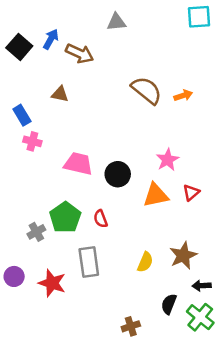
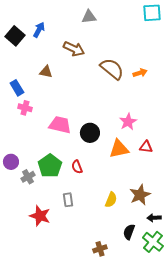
brown arrow: (80, 54) -> (74, 49), moved
red triangle: (191, 193) -> (146, 147), turned 48
gray rectangle: (89, 262) -> (68, 200), size x0.6
purple circle: (14, 276) -> (11, 162), moved

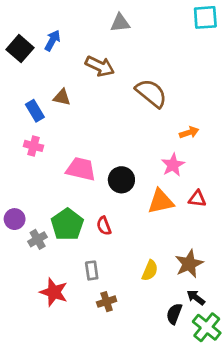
orange arrow: (140, 73) -> (189, 132), moved
blue rectangle: (17, 88) -> (35, 111), moved
black arrow: (154, 218) -> (196, 298), moved, turned 40
brown cross: (100, 249) -> (107, 302), moved

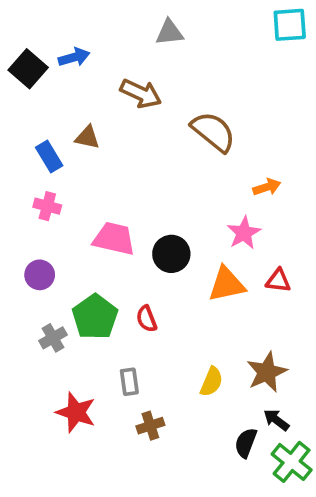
blue arrow: (52, 40) -> (74, 57), turned 45
purple circle: (15, 219) -> (40, 275), moved

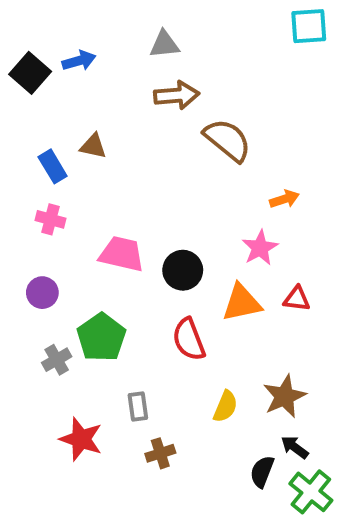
gray triangle: (169, 32) -> (164, 44), moved
brown arrow: (141, 94) -> (177, 95), moved, turned -30
red semicircle: (147, 319) -> (189, 339), moved, size x1.5

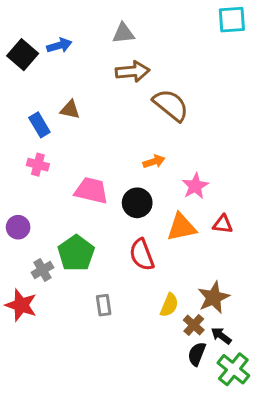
orange arrow: (284, 199) -> (154, 162), moved
purple circle: (42, 293) -> (18, 227), moved
red star: (81, 439) -> (21, 305), moved
brown cross: (160, 453) -> (194, 325), moved, turned -30

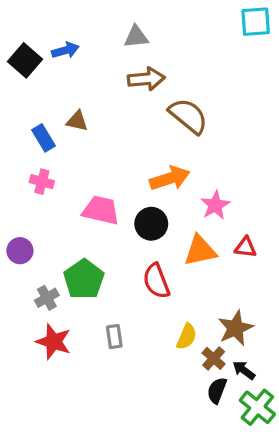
orange arrow: (154, 162) -> (170, 178), size x1.6
red star: (21, 305) -> (54, 342), moved

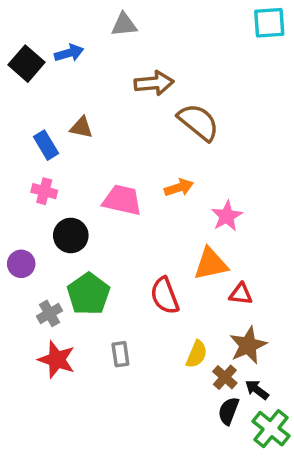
gray triangle: (136, 37) -> (124, 25), moved
orange arrow: (170, 178) -> (179, 188), size x0.7
pink trapezoid: (101, 210) -> (122, 200), moved
black circle: (151, 224) -> (71, 235), moved
red triangle: (246, 247) -> (241, 294), moved

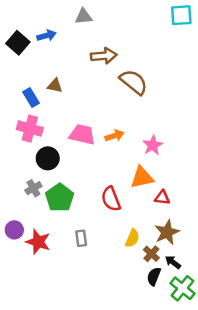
orange arrow: (179, 188) -> (114, 136), moved
pink cross: (44, 191) -> (30, 129), size x1.5
purple circle: (21, 264) -> (14, 230), moved
gray cross: (50, 313) -> (33, 188), moved

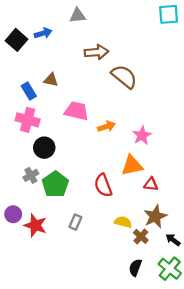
pink trapezoid: (82, 134) -> (76, 111), moved
gray rectangle: (81, 238) -> (75, 222), turned 32
yellow semicircle: (132, 238) -> (123, 222), turned -98
black arrow: (173, 262) -> (173, 240), moved
black semicircle: (154, 276) -> (135, 268), moved

